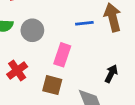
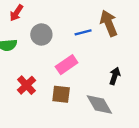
gray circle: (32, 30) -> (41, 34), moved
pink rectangle: (62, 55) -> (67, 65), turned 45

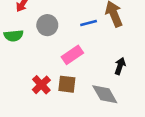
red cross: (26, 85) -> (41, 85), moved

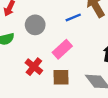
red cross: (41, 85) -> (34, 67), moved

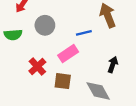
blue line: (73, 17) -> (84, 33), moved

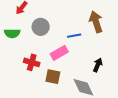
red cross: (37, 66) -> (32, 62), turned -35

